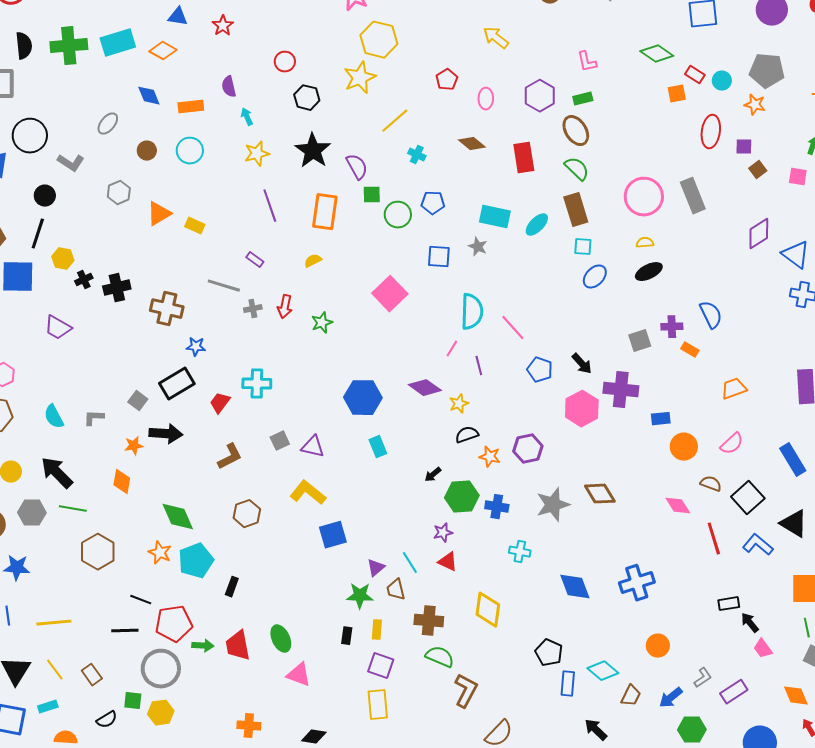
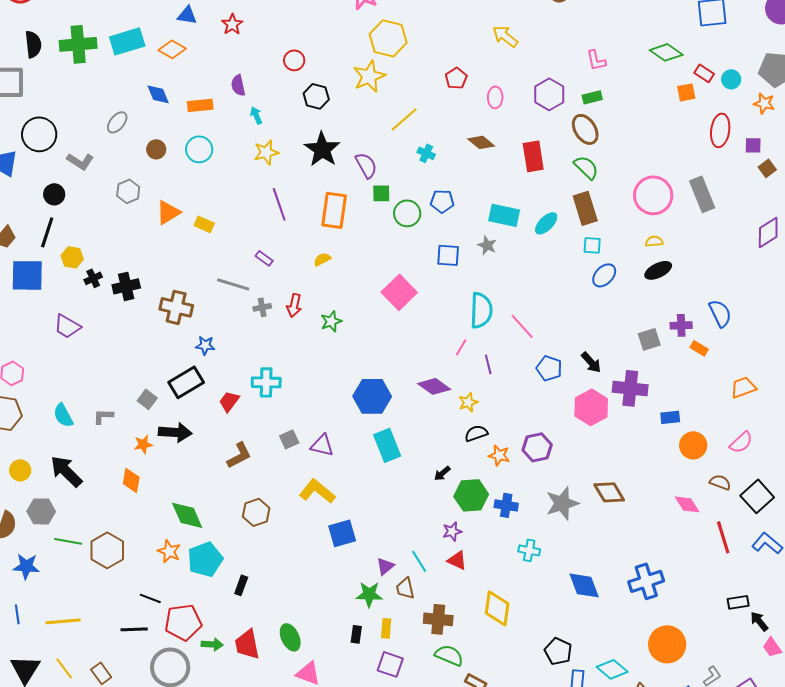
cyan rectangle: (378, 447) -> (387, 445), size x1.5
green line: (73, 509) -> (68, 541), moved
orange circle: (658, 646) -> (667, 644), size x1.6

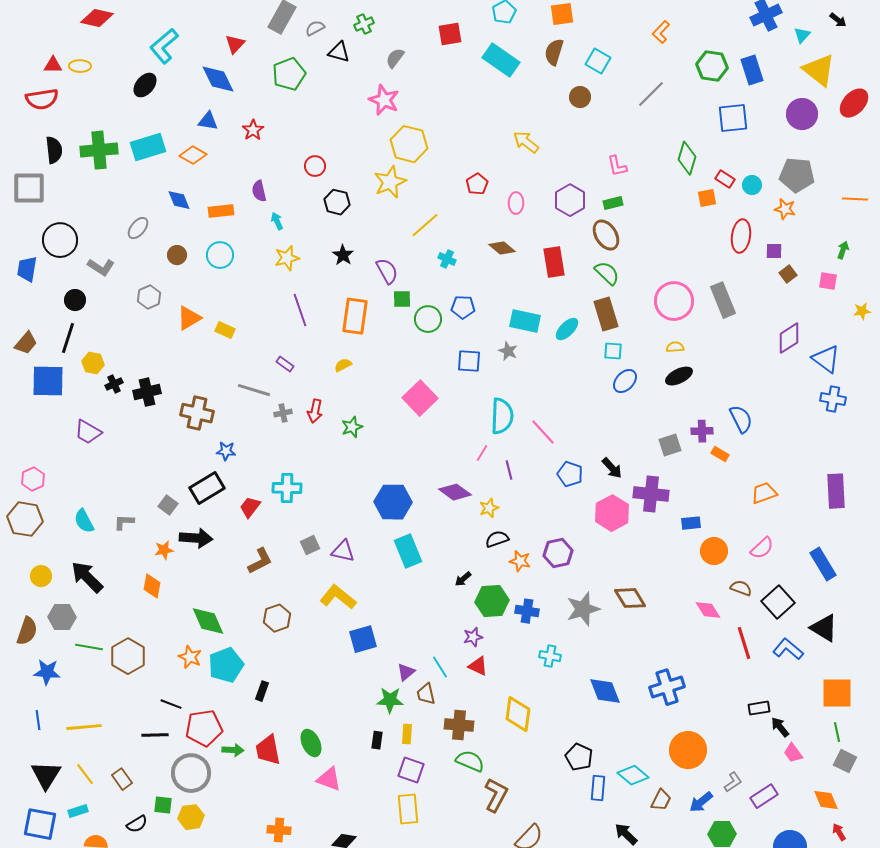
green diamond: (666, 52) -> (687, 158), turned 72
black star: (322, 149) -> (343, 255), size x0.6

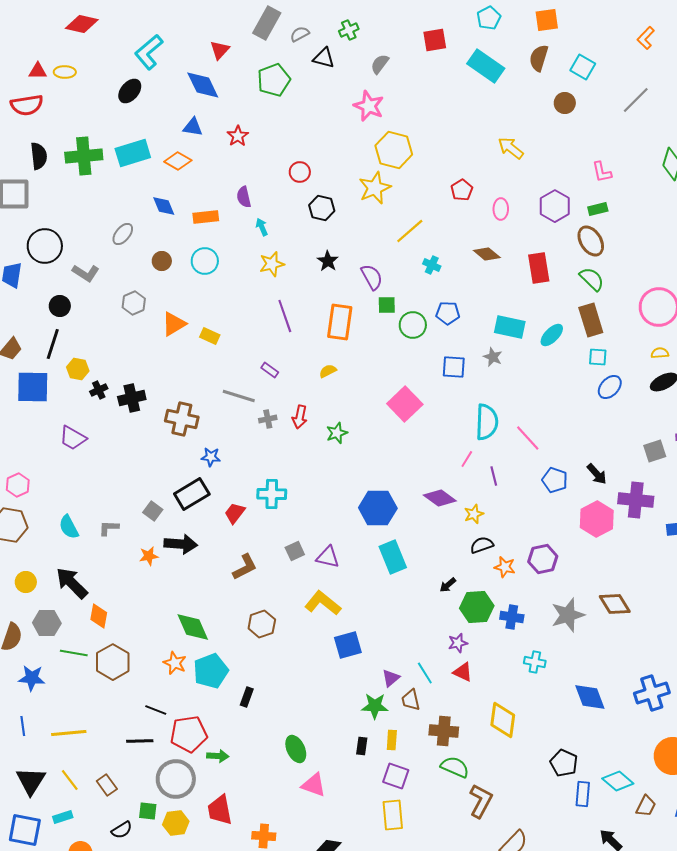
orange diamond: (152, 586) -> (99, 616), moved
red trapezoid: (268, 750) -> (220, 810), moved

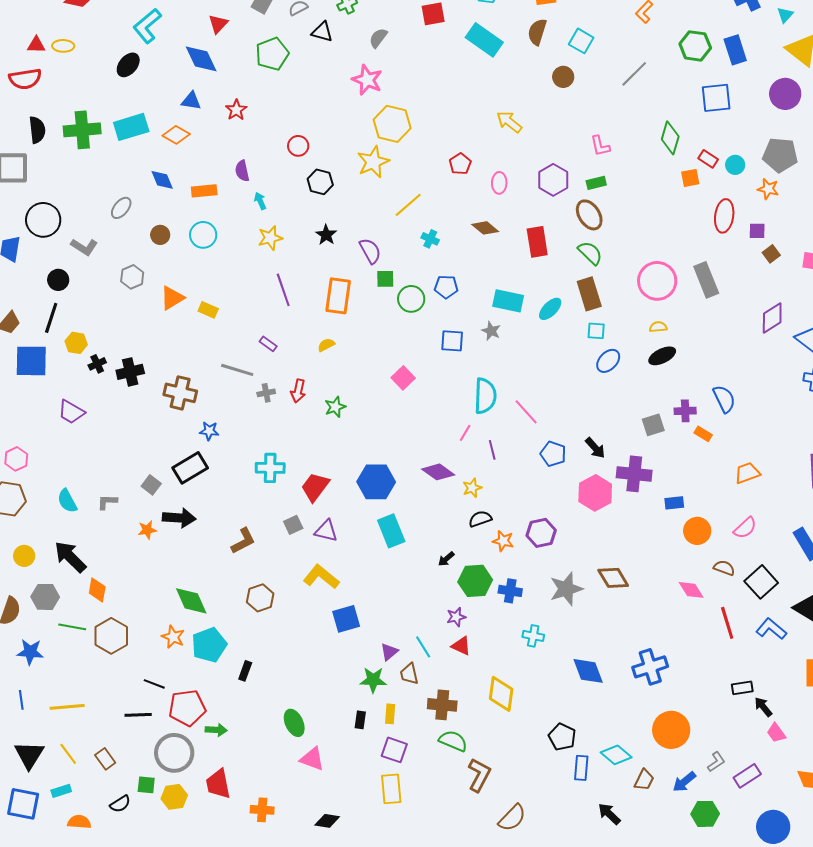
pink square: (405, 404) -> (403, 378), size x0.7
red trapezoid: (235, 513) -> (315, 487), moved, size x1.4

